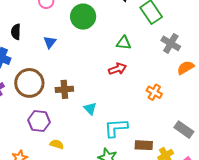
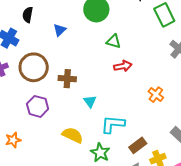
green triangle: (124, 43) -> (114, 41), moved
yellow semicircle: (57, 144) -> (73, 135), moved, size x1.5
brown rectangle: (144, 145) -> (138, 145), turned -48

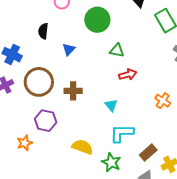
black semicircle: (28, 15) -> (43, 31), moved
blue triangle: (60, 30) -> (69, 49), moved
cyan triangle: (90, 101) -> (111, 105), moved
orange star: (13, 140) -> (25, 143), moved

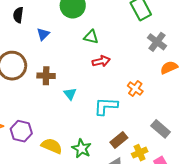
cyan triangle: (111, 105) -> (70, 94), moved
purple hexagon: (46, 121) -> (21, 131), moved
cyan L-shape: (122, 133) -> (106, 106), moved
yellow semicircle: (82, 147) -> (52, 146), moved

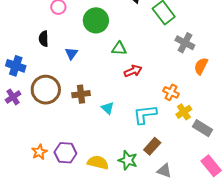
orange semicircle: (169, 67) -> (201, 66), turned -30
brown rectangle: (119, 140) -> (152, 146), moved
yellow cross: (140, 153) -> (184, 112), moved

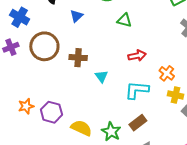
red arrow: (133, 71) -> (137, 56), moved
yellow cross: (184, 112) -> (176, 95), turned 35

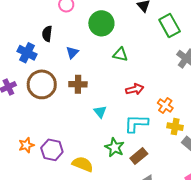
blue cross: (20, 17) -> (27, 53), moved
brown cross: (78, 58) -> (78, 84), moved
green star: (111, 132) -> (115, 147), moved

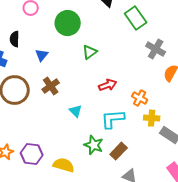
green triangle: (120, 54) -> (90, 52), turned -42
brown cross: (78, 84) -> (51, 86), turned -30

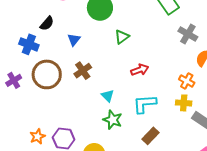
black semicircle: (15, 39) -> (47, 23), turned -140
orange cross: (140, 98) -> (187, 81), moved
green star: (94, 145) -> (113, 120), moved

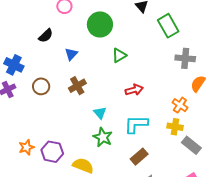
gray cross: (188, 34) -> (185, 58), turned -30
blue cross: (29, 44) -> (14, 65), moved
brown circle: (47, 74) -> (41, 86), size x0.6

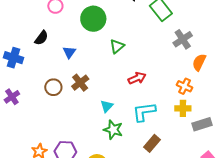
gray cross: (185, 58) -> (183, 39), turned -30
blue cross: (14, 65) -> (14, 58), moved
brown circle: (41, 86) -> (53, 87), moved
cyan triangle: (100, 113) -> (107, 106), turned 32
gray rectangle: (191, 145) -> (202, 124), turned -48

